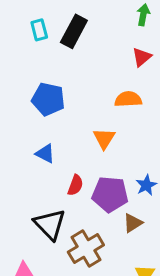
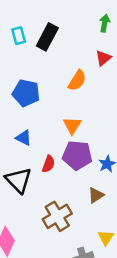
orange semicircle: (128, 99) -> (77, 80), moved, turned 125
purple pentagon: (110, 194) -> (77, 155), moved
black triangle: (50, 224) -> (19, 180), moved

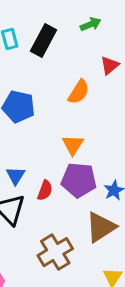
green arrow: (105, 23) -> (91, 24), moved, turned 56
blue triangle: (24, 138) -> (16, 176), moved, turned 35
brown triangle: (96, 195) -> (101, 227), size x1.6

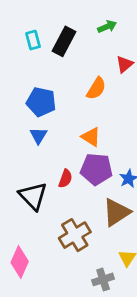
orange triangle: (73, 145) -> (91, 137), turned -30
blue triangle: (16, 176) -> (38, 136), moved

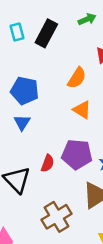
orange triangle: (91, 137) -> (82, 110), moved

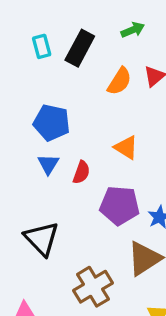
orange semicircle: (77, 78) -> (120, 81), moved
red semicircle: (48, 163) -> (81, 172), moved

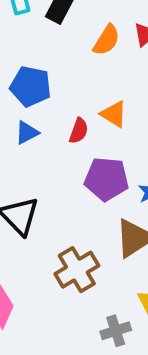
blue triangle: (48, 164) -> (27, 133), turned 30
red semicircle: (81, 172) -> (79, 131), moved

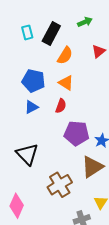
orange semicircle: (106, 40) -> (65, 56), moved
orange triangle: (114, 114) -> (66, 83), moved

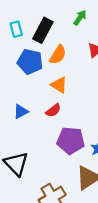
green arrow: (85, 22) -> (80, 18), turned -32
blue pentagon: (33, 81) -> (30, 62), moved
red semicircle: (61, 106) -> (53, 110), turned 32

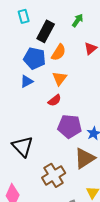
cyan rectangle: (16, 29) -> (24, 16), moved
orange triangle: (59, 85) -> (60, 78), turned 35
blue triangle: (21, 112) -> (27, 81), moved

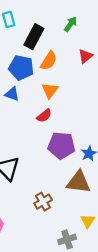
blue triangle: (27, 81) -> (12, 94), turned 48
brown triangle: (85, 158) -> (79, 182), turned 40
brown cross: (54, 175) -> (43, 202), size x0.7

